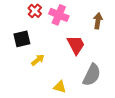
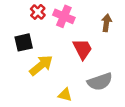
yellow arrow: (38, 60) -> (41, 65), size x1.6
gray semicircle: (92, 75) -> (100, 82), turned 45

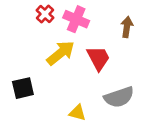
black square: (24, 42) -> (23, 88), moved
yellow arrow: (41, 65) -> (61, 53), moved

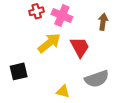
red cross: (45, 14) -> (37, 11), turned 32

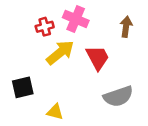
red cross: (37, 11) -> (45, 27), moved
yellow triangle: (63, 91) -> (55, 112), moved

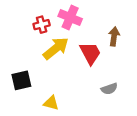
brown arrow: (126, 27) -> (114, 36), moved
gray semicircle: (118, 96) -> (109, 89), size x0.6

